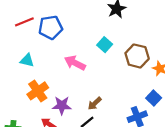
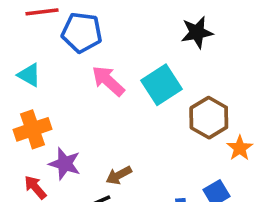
cyan square: (105, 45) -> (162, 85), size x1.5
pink arrow: (75, 63) -> (108, 81), moved

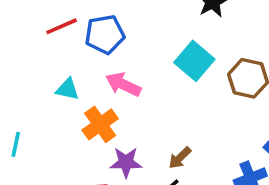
pink arrow: (108, 81) -> (123, 84), moved
orange cross: (33, 129) -> (100, 124), moved

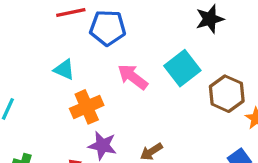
pink arrow: (123, 84) -> (133, 77), moved

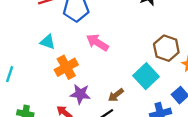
cyan square: (182, 68) -> (146, 76), moved

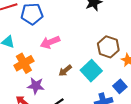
pink arrow: (97, 42) -> (50, 42), turned -54
brown arrow: (116, 95) -> (65, 71), moved

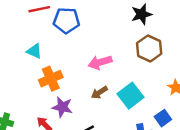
pink arrow: (50, 42) -> (100, 62), moved
brown hexagon: (108, 47) -> (149, 48), moved

